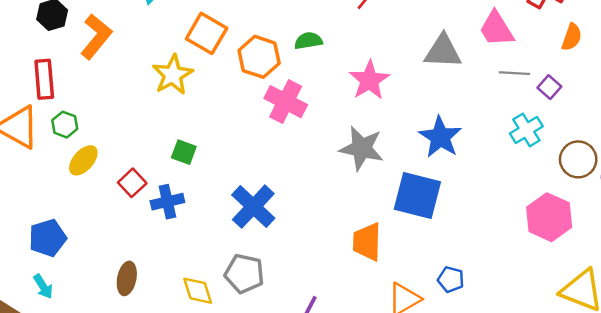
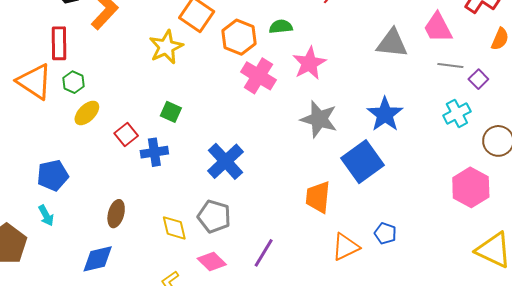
pink star: (369, 80) -> (309, 63), moved
blue square: (417, 196) -> (362, 162), turned 36

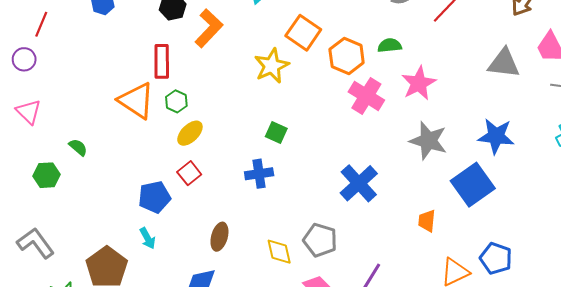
blue star: (385, 114) -> (496, 136), turned -30
red square: (126, 135) -> (189, 173), moved
blue cross: (225, 161) -> (359, 183), moved
orange trapezoid: (318, 197) -> (427, 221), size x0.7
blue pentagon: (385, 233) -> (496, 258), size x1.4

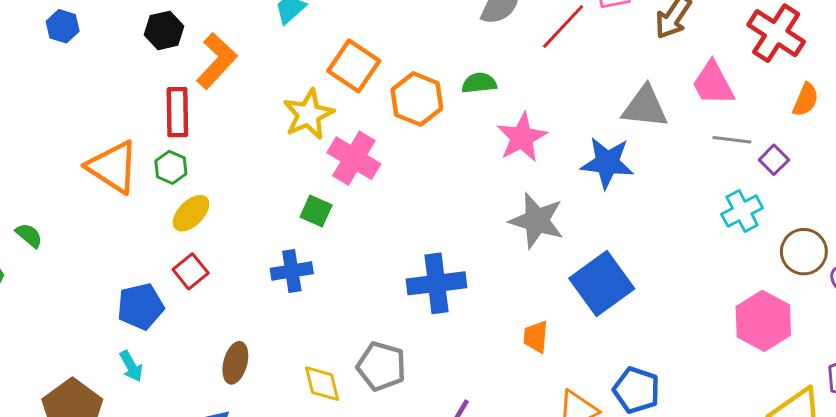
red rectangle: (162, 61) -> (177, 112), moved
pink cross: (366, 96) -> (354, 158), moved
blue star: (496, 136) -> (607, 163), moved
blue cross: (359, 183) -> (436, 283), turned 36

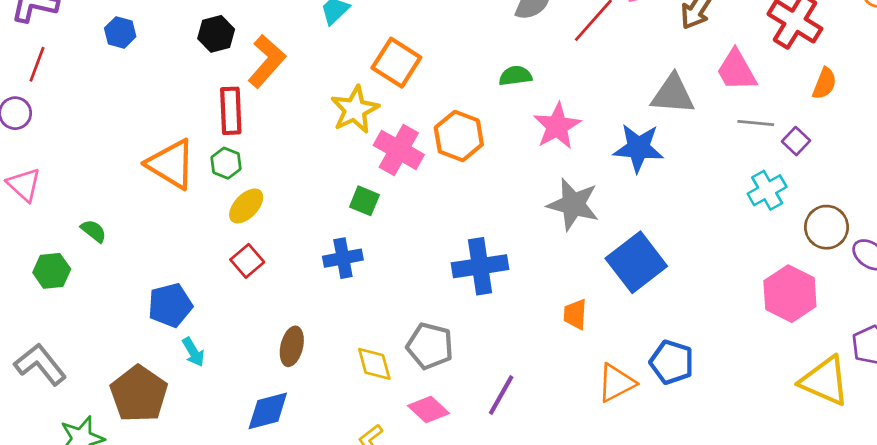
orange hexagon: (417, 99) -> (459, 136), moved
blue pentagon: (141, 306) -> (170, 305), moved

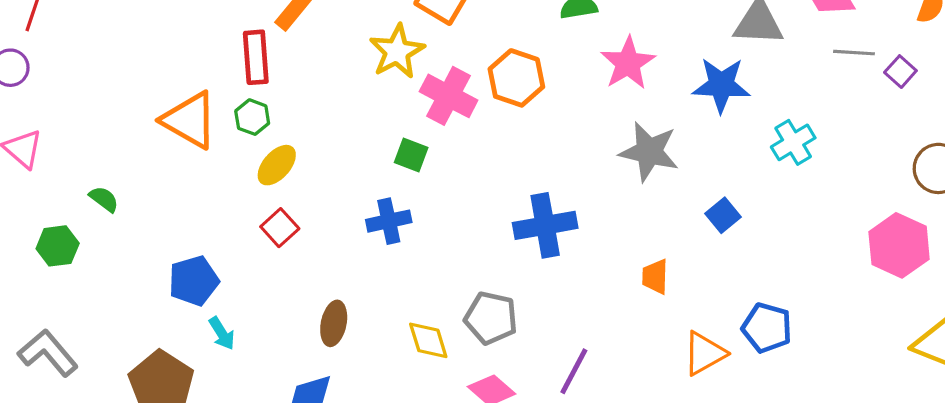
cyan cross: (767, 190) -> (793, 142), moved
blue square: (636, 262) -> (723, 215), size x0.5

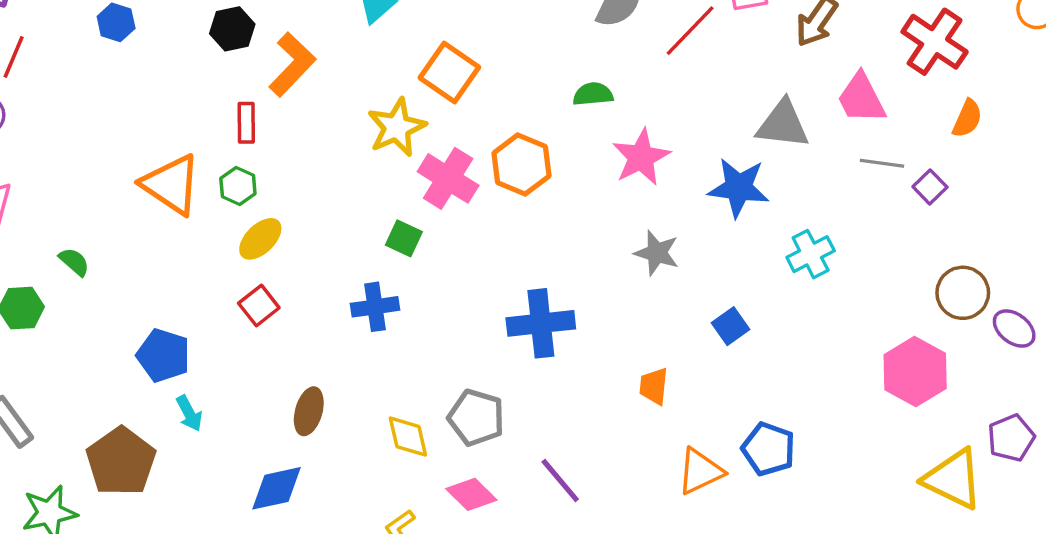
red rectangle: (256, 57) -> (246, 123), size x0.7
gray star: (649, 152) -> (657, 253), size x0.7
blue pentagon: (194, 281) -> (163, 355), turned 30
purple line: (574, 371) -> (560, 480), turned -72

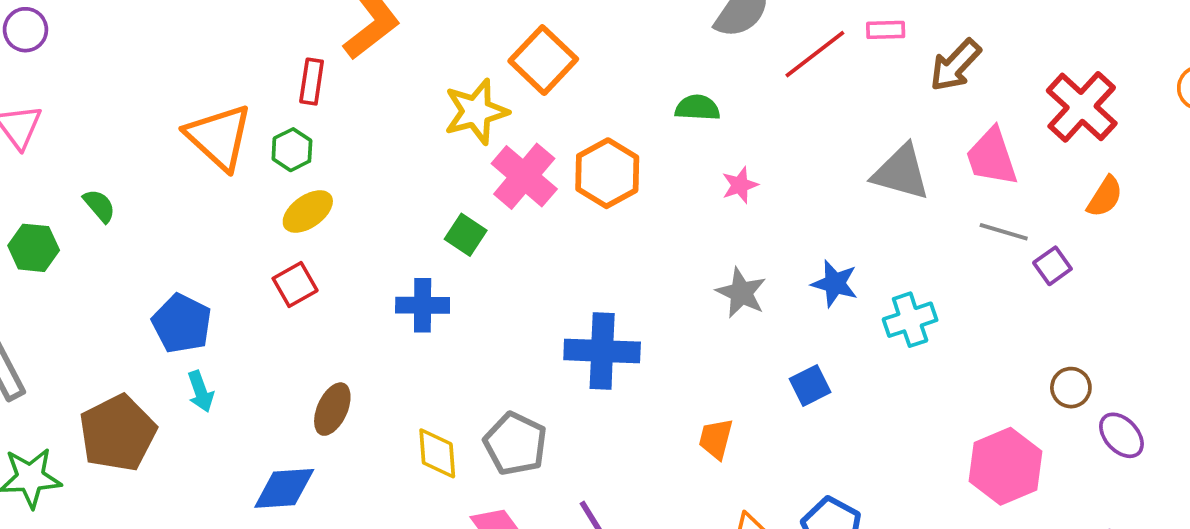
pink star: (641, 157) -> (740, 185), size x0.6
blue star: (739, 188) -> (835, 284), moved, size x0.7
brown circle: (963, 293) -> (1071, 388), size x0.7

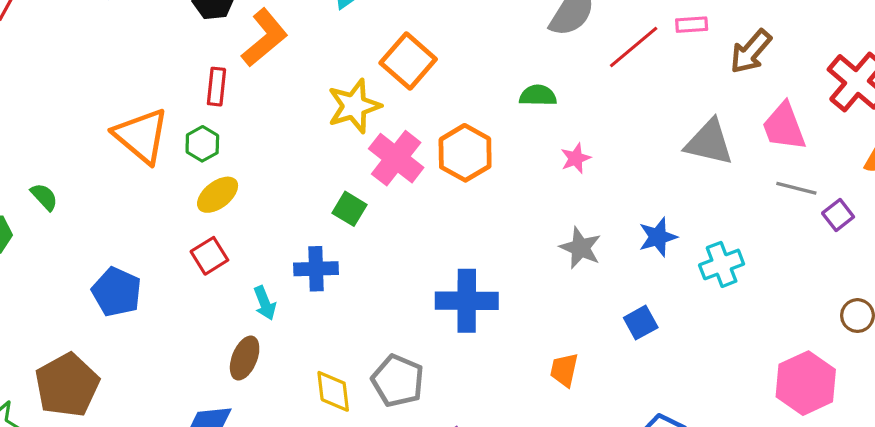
blue star: (835, 284) -> (658, 237), turned -30
cyan arrow: (201, 392) -> (265, 303), moved

